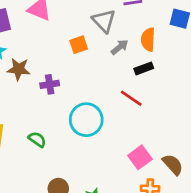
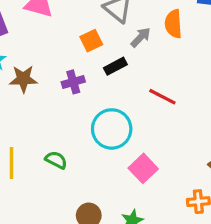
black rectangle: (144, 68) -> (115, 66), moved
purple cross: (50, 84) -> (73, 82), moved
pink square: (140, 157) -> (143, 168), moved

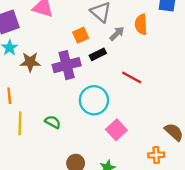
purple cross: (73, 82) -> (67, 65), size x1.6

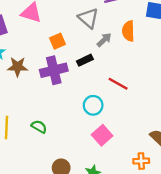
orange square: (81, 35) -> (58, 41), moved
cyan circle: (94, 100) -> (93, 105), moved, size x0.7

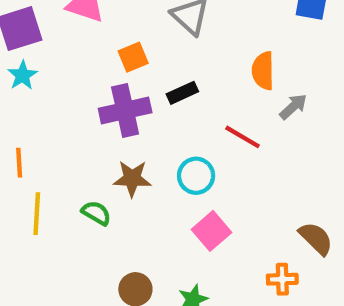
orange semicircle: (128, 31) -> (263, 71), moved
gray arrow: (104, 40) -> (293, 107), moved
brown star: (18, 67) -> (132, 179), moved

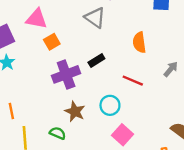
orange square: (133, 57) -> (52, 42), moved
gray arrow: (293, 107) -> (171, 69), moved
brown star: (132, 179) -> (75, 112), turned 30

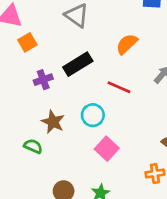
orange semicircle: (139, 42) -> (127, 44), turned 54
black rectangle: (96, 61) -> (78, 64), size x1.5
purple cross: (66, 74) -> (43, 80), size x0.6

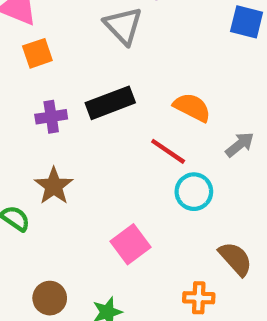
orange semicircle: (127, 44) -> (192, 107), moved, turned 60
cyan circle: (93, 115) -> (194, 192), moved

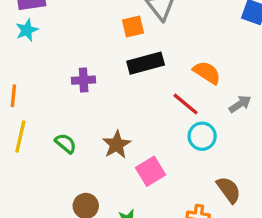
orange square: (37, 53) -> (133, 27), moved
purple cross: (51, 117) -> (84, 80), moved
brown star: (54, 186) -> (117, 145), moved

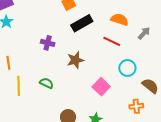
purple cross: (84, 80) -> (48, 43), turned 32
cyan circle: (202, 136) -> (127, 68), moved
brown star: (117, 145) -> (75, 60), moved, turned 30

